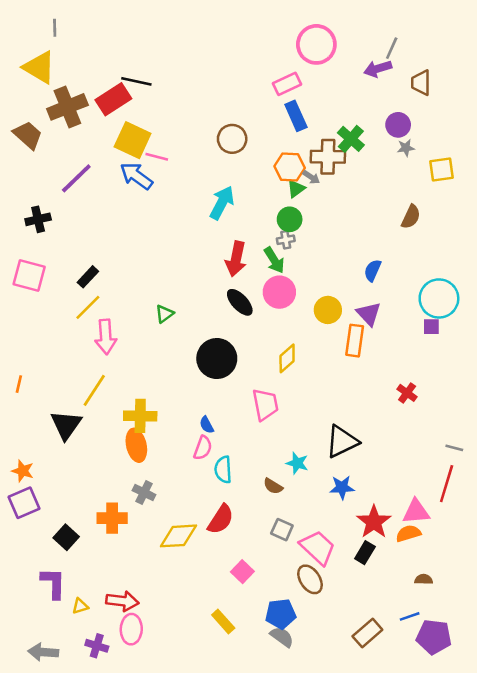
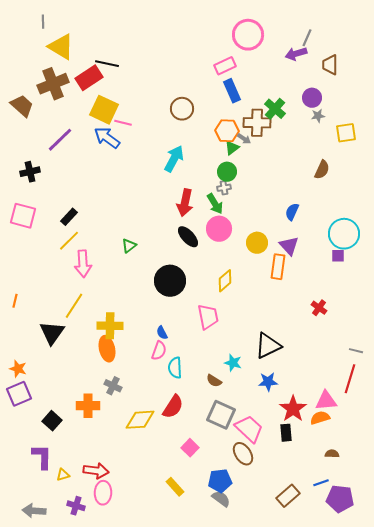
yellow triangle: (39, 67) -> (61, 47), moved
gray square: (282, 530) -> (221, 415), size x1.6
black rectangle: (365, 553) -> (286, 433), turned -36

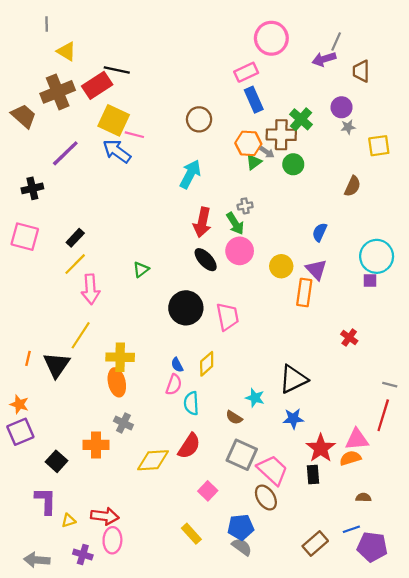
yellow triangle: (61, 47) -> (66, 51), size x0.7
green circle: (227, 172) -> (293, 164), moved
yellow diamond: (225, 281) -> (207, 364), moved
orange line: (15, 301) -> (28, 358), moved
pink trapezoid: (208, 317) -> (228, 317), moved

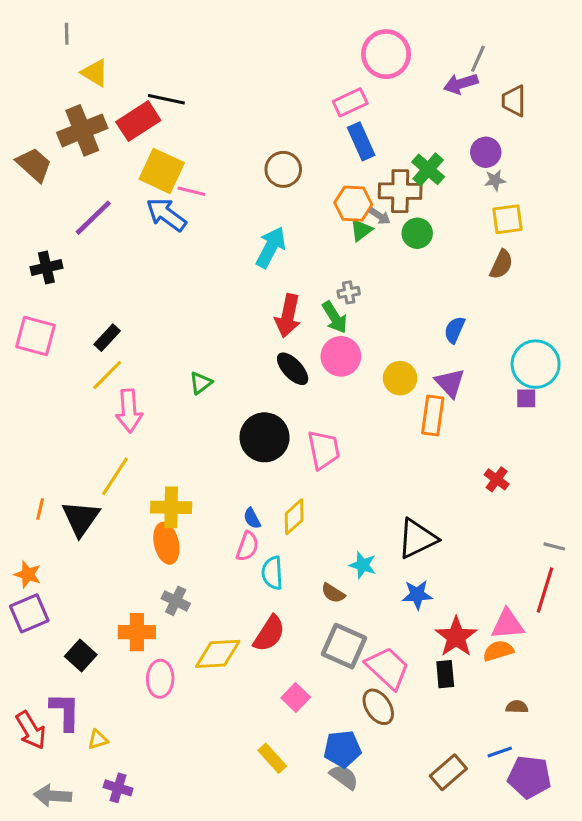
yellow square: (379, 146) -> (508, 219), moved
red arrow: (105, 516) -> (31, 730), moved, turned 52
pink ellipse: (112, 540) -> (160, 679), moved

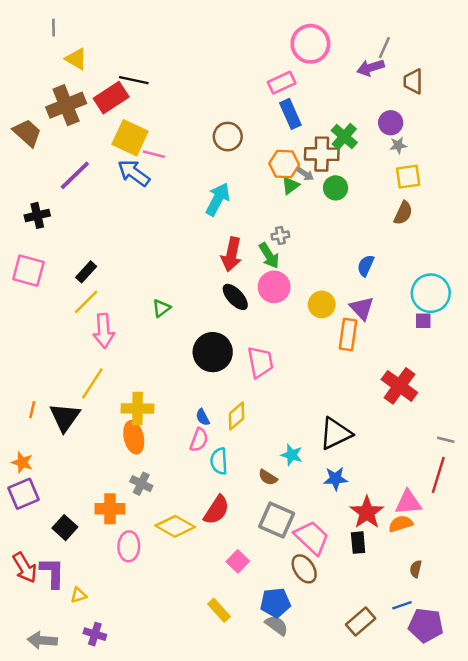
red cross: (497, 479) -> (399, 386), size x1.8
yellow diamond: (218, 654) -> (175, 526), turned 33
brown semicircle: (517, 707) -> (416, 569), turned -78
red arrow: (31, 730) -> (25, 568), moved

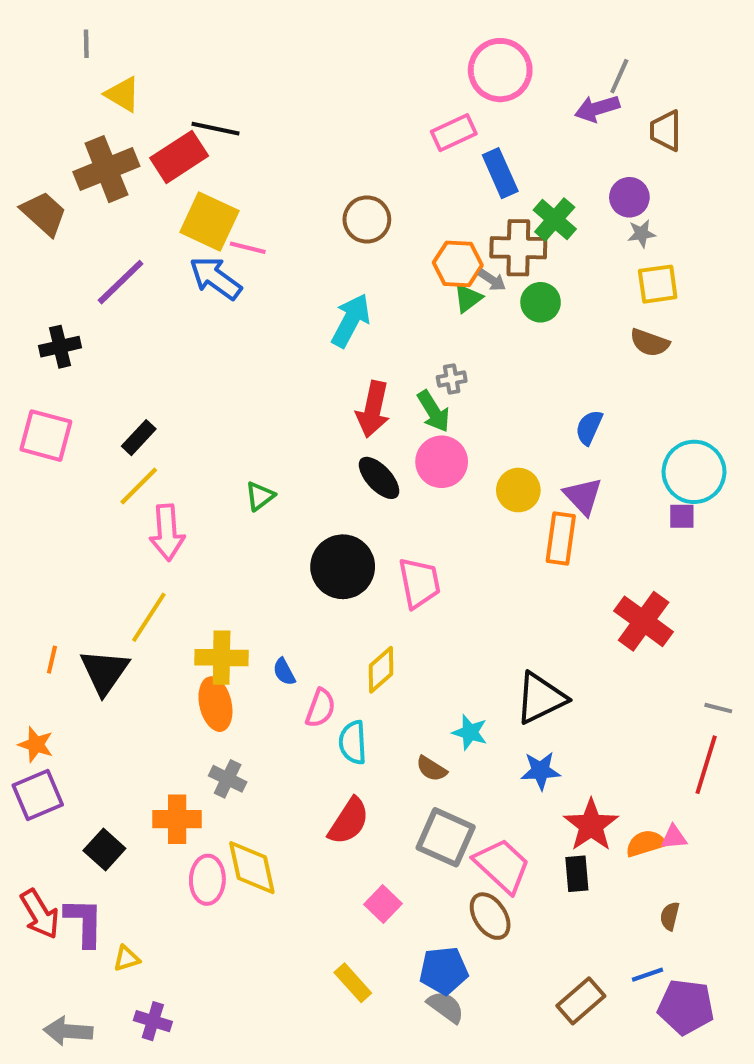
blue rectangle: (290, 114) -> (500, 173), moved
brown semicircle: (403, 213) -> (650, 343), turned 85
blue semicircle: (203, 417) -> (284, 672), moved
pink triangle: (408, 502) -> (674, 837), moved, size x0.6
yellow diamond: (175, 526) -> (252, 868), moved, turned 48

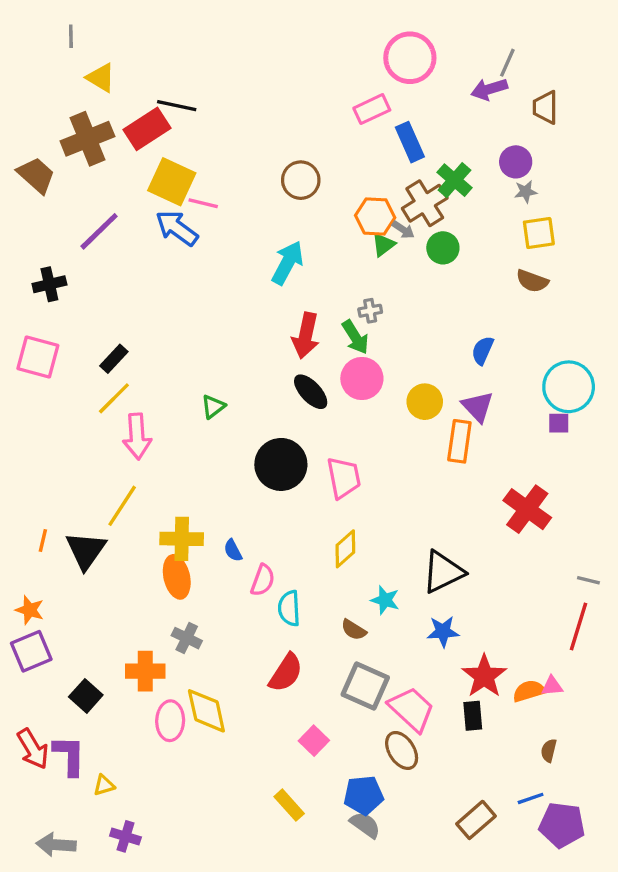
brown cross: (518, 248) -> (425, 203), turned -33
yellow diamond: (381, 670) -> (345, 549), moved

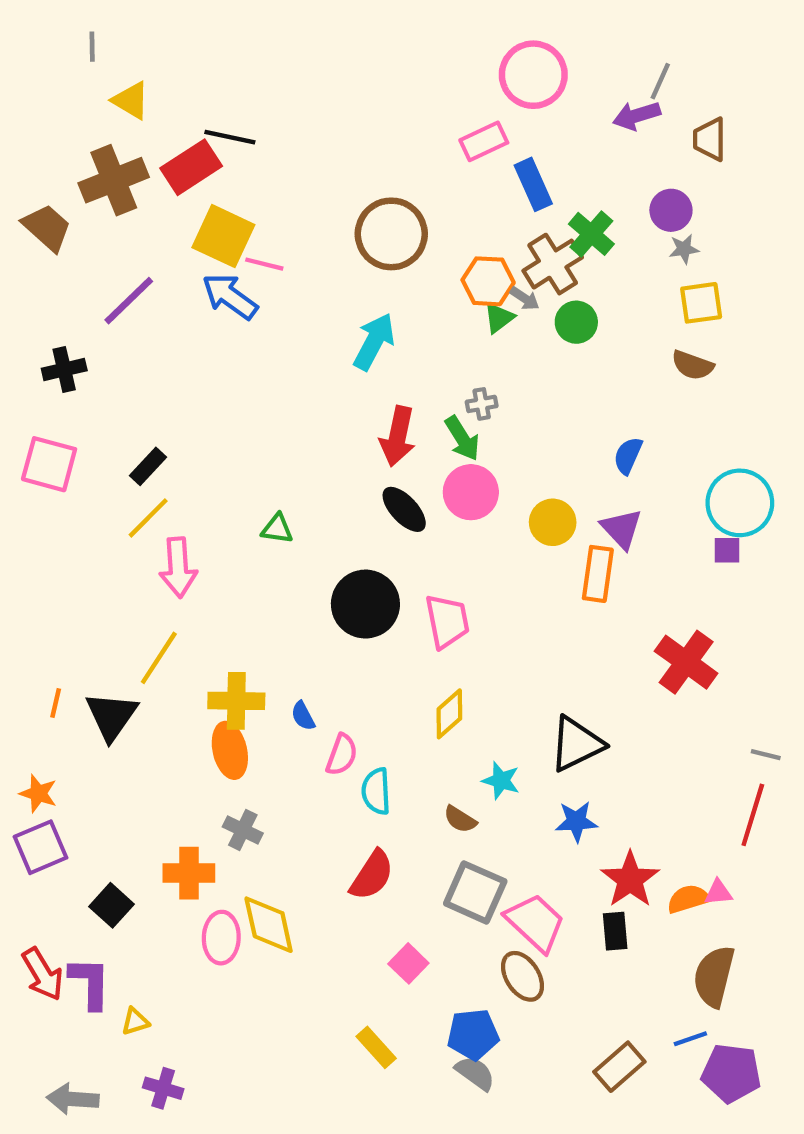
brown circle: (301, 180) -> (391, 234), size x1.4
green triangle: (213, 407) -> (277, 529), turned 45
brown semicircle: (549, 750) -> (714, 976), size x2.0

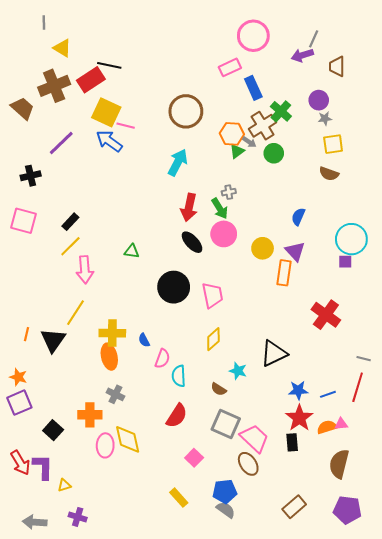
blue star: (576, 821) -> (298, 390), moved
blue line: (690, 1039) -> (328, 394), moved

